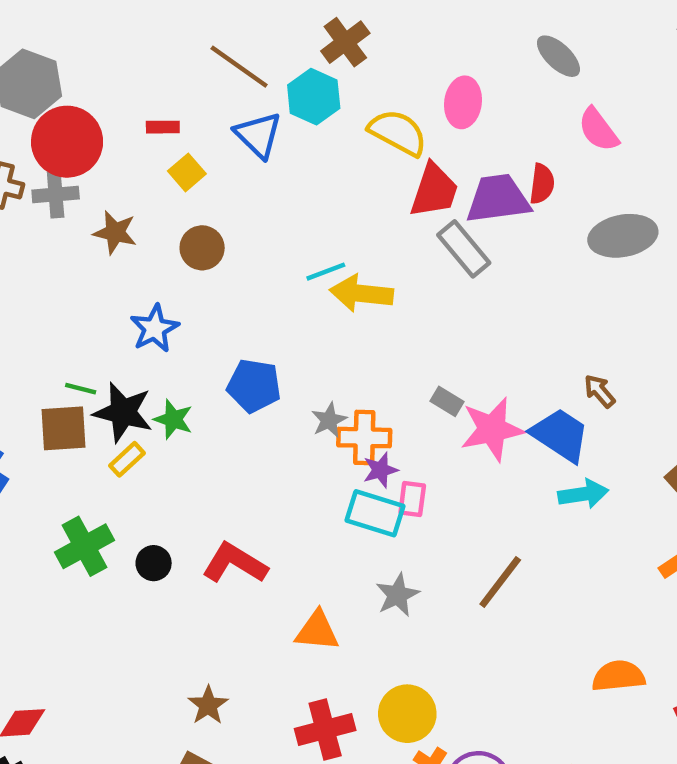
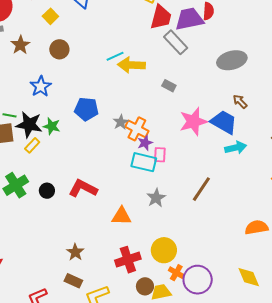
brown star: (115, 232) -> (20, 45), turned 30
gray ellipse: (623, 236) -> (232, 60), moved
gray rectangle: (447, 401) -> (169, 86), moved
orange cross: (364, 438) -> (137, 129), turned 30

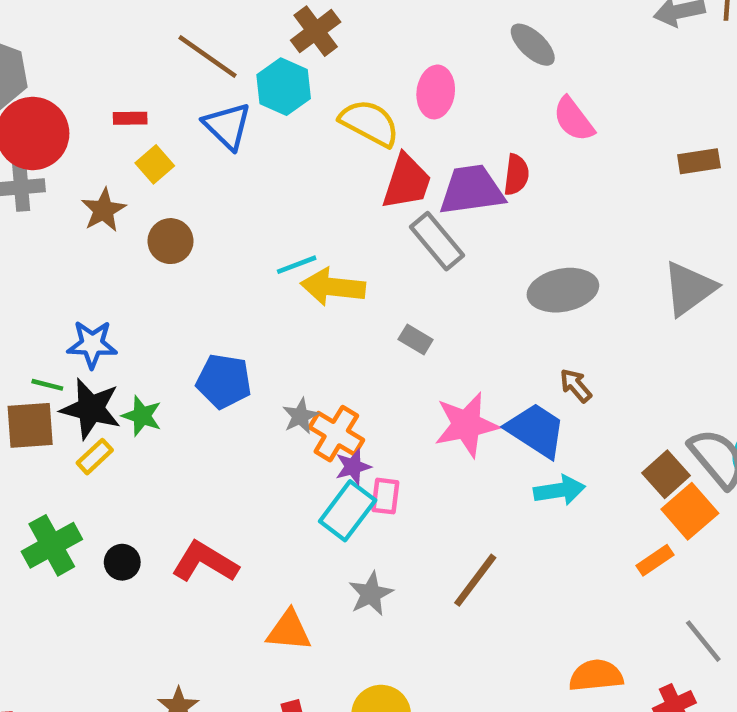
brown star: (20, 45) -> (104, 210), moved
blue star: (41, 86) -> (92, 344), moved, turned 30
cyan rectangle: (144, 162) -> (348, 511), turned -70

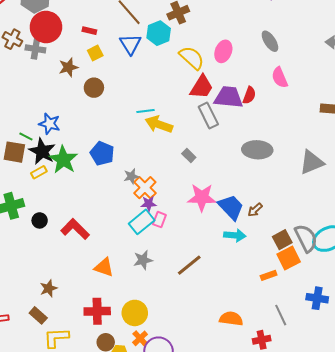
brown arrow: (576, 386) -> (255, 210), moved, turned -105
green star: (142, 416) -> (63, 160), size x1.6

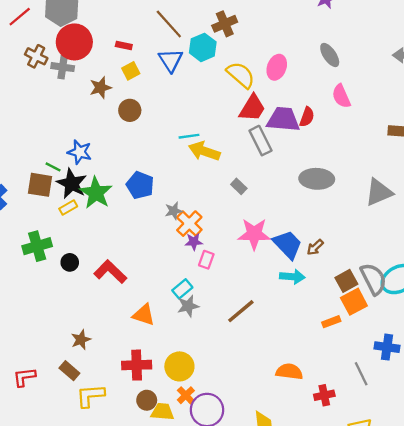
cyan rectangle: (142, 222) -> (182, 289), moved, size x0.7
gray line: (281, 315) -> (361, 374), moved

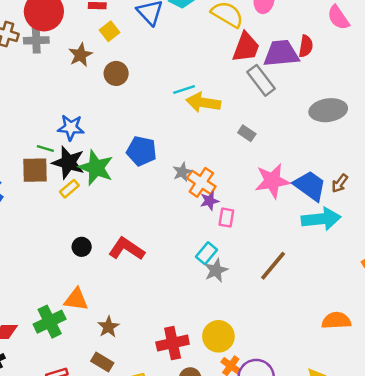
green cross: (37, 246) -> (50, 322), moved
cyan arrow: (292, 277) -> (321, 219), size x1.4
orange triangle: (144, 315) -> (76, 299), moved

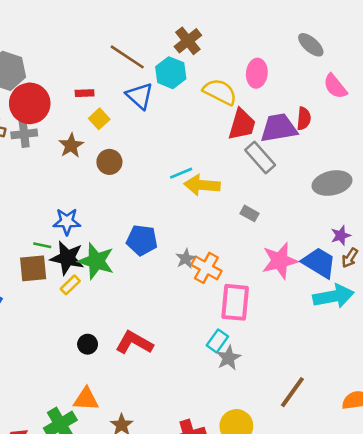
purple star: (209, 201) -> (341, 235), moved
pink rectangle: (226, 218) -> (235, 302), size x1.8
brown line: (273, 266) -> (292, 392), moved

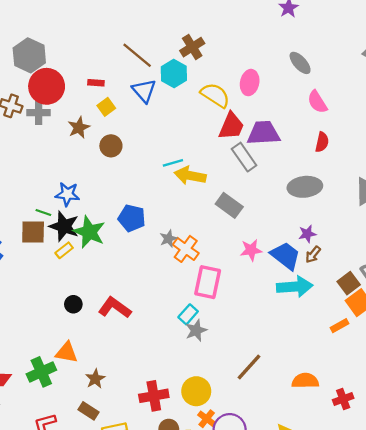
red semicircle: (304, 119) -> (322, 142), moved
gray rectangle: (250, 213) -> (229, 205), size x1.6
pink star: (280, 261) -> (251, 250), size x0.7

